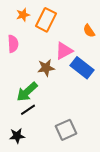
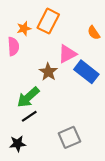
orange star: (23, 15) -> (24, 28), moved
brown star: (46, 68) -> (48, 72), turned -30

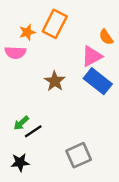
pink semicircle: (13, 46) -> (15, 53), turned 96
pink triangle: (67, 54) -> (92, 56), moved
green arrow: (28, 97) -> (21, 123), moved, size x0.6

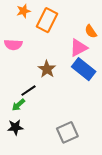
orange star: (27, 32) -> (23, 11), moved
black line: (33, 131) -> (29, 91), moved
black star: (20, 162) -> (15, 127), moved

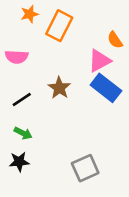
black line: (29, 91) -> (22, 100), moved
green arrow: (18, 105) -> (23, 133), turned -112

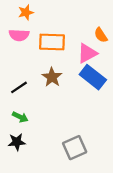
orange rectangle: (59, 26) -> (52, 42), moved, turned 65
pink semicircle: (17, 57) -> (19, 35), moved

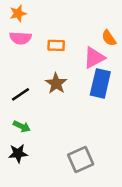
orange star: (26, 12) -> (18, 13), moved
orange rectangle: (52, 42) -> (56, 45), size x0.6
blue rectangle: (93, 77) -> (100, 83), turned 65

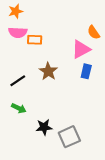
orange rectangle: (56, 45) -> (35, 40), moved
blue rectangle: (100, 83) -> (86, 71), size x0.6
black star: (18, 153) -> (44, 127), moved

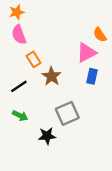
pink semicircle: (18, 32) -> (19, 35), turned 66
orange rectangle: (35, 40) -> (34, 59), moved, turned 56
gray square: (69, 137) -> (67, 113), moved

